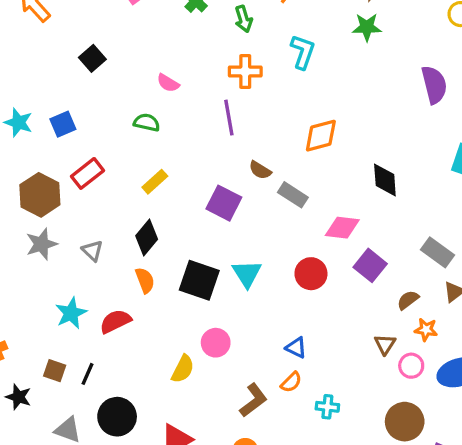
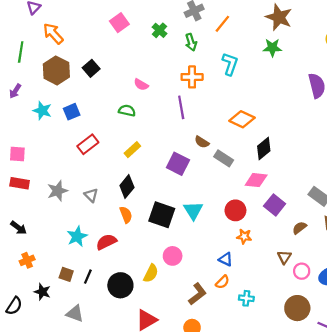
orange diamond: (321, 136) -> (242, 119), turned 40
black diamond: (385, 180) -> (264, 149), moved, turned 55
brown hexagon: (40, 195) -> (56, 70), moved
orange star: (426, 330) -> (244, 236), moved
black circle: (117, 417) -> (120, 285), moved

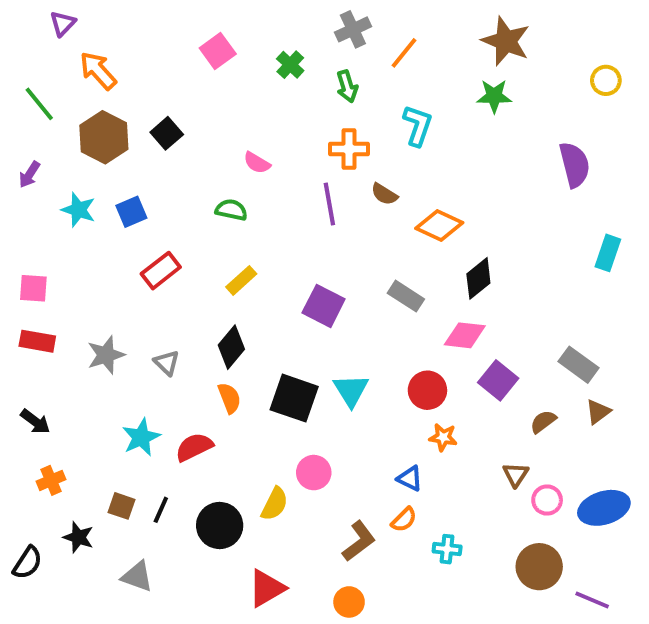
green line: (21, 52) -> (39, 104), turned -48
brown semicircle: (202, 142) -> (384, 194), moved

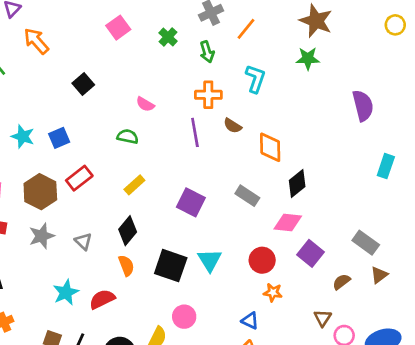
yellow circle: (606, 80) -> (395, 25), moved
brown hexagon: (104, 137) -> (40, 192), moved
orange diamond: (439, 225) -> (270, 147), turned 64

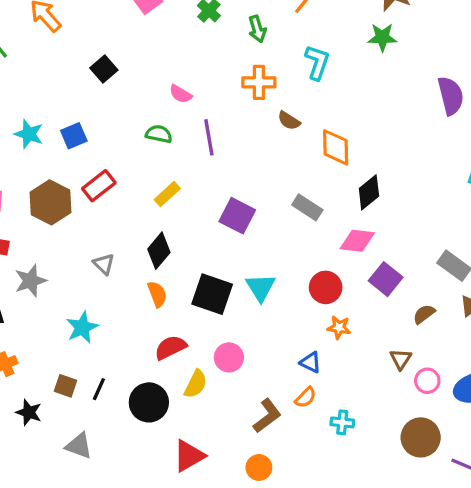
purple line: (195, 132) -> (209, 137), moved
gray star: (42, 236) -> (30, 281), moved
red semicircle: (102, 299) -> (171, 347), moved

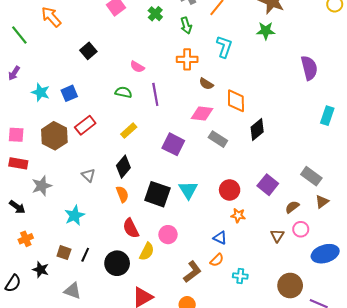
pink diamond: (357, 241) -> (202, 114), moved
red semicircle: (171, 347) -> (131, 228), turned -90
pink circle: (427, 381) -> (301, 229), moved

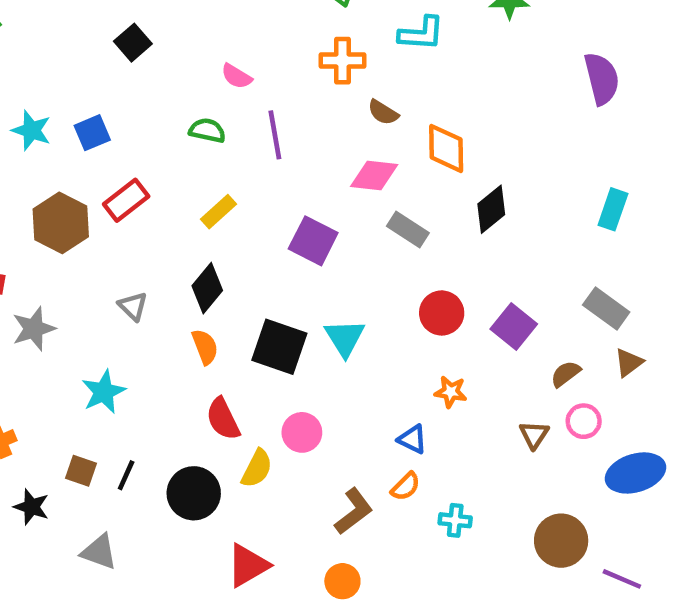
cyan L-shape: (224, 47) -> (421, 34), turned 75
cyan rectangle: (327, 116) -> (613, 209), moved
red circle: (230, 190) -> (442, 313), moved

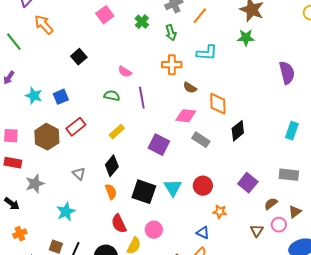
gray rectangle: (606, 308) -> (289, 175), turned -30
red circle: (442, 313) -> (203, 186), moved
brown triangle: (629, 363) -> (295, 212), moved

